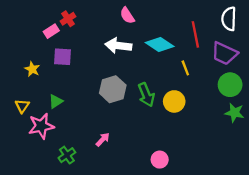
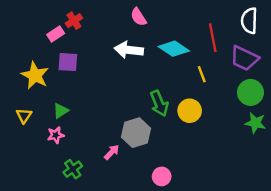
yellow star: (32, 69) -> (35, 75), size x1.6
gray hexagon: (113, 89) -> (136, 133), moved
pink star: (41, 126) -> (56, 135), moved, size x0.6
pink circle: (160, 160) -> (162, 176), moved

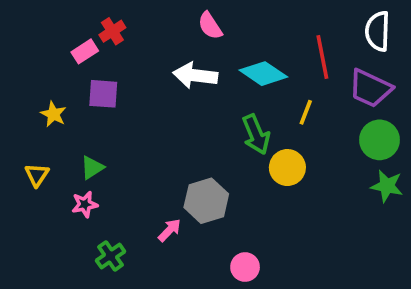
yellow line: (202, 74) -> (306, 112), turned 42
yellow star: (35, 75) -> (53, 114), size x0.6
green arrow: (159, 103) -> (256, 134), moved

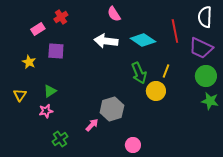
pink rectangle: (85, 51) -> (38, 29), moved
yellow line: (306, 112) -> (166, 71), moved

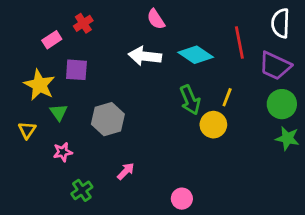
yellow star: (29, 62) -> (39, 85), size x1.6
green triangle: (50, 91) -> (59, 112), moved, turned -32
gray hexagon: (112, 109) -> (108, 119), moved

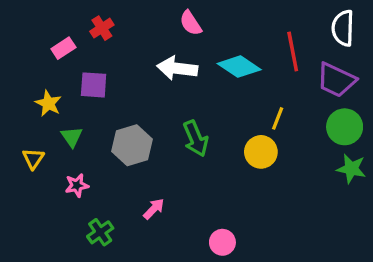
yellow star: (39, 85) -> (48, 103), size x0.7
green arrow: (190, 100) -> (196, 139), moved

